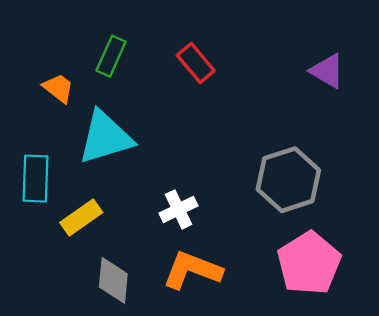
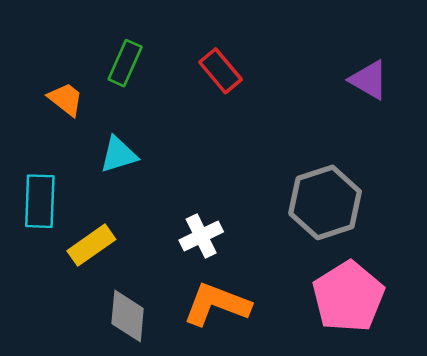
cyan triangle: (105, 137) -> (119, 155), size x0.6

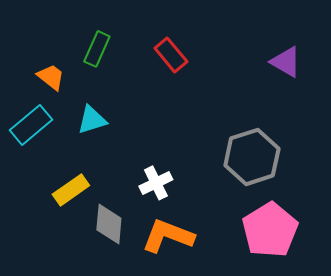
cyan rectangle: (40, 201) -> (31, 125), moved, turned 48
gray diamond: (128, 316) -> (109, 224), moved

